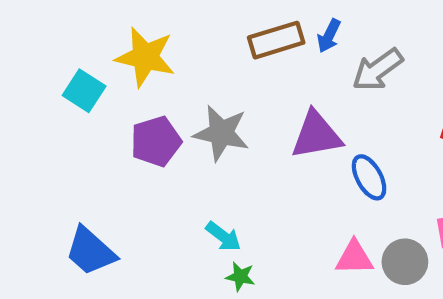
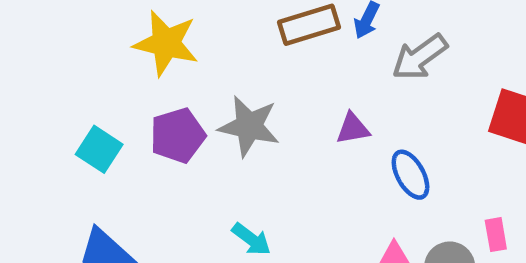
cyan square: (84, 91) -> (99, 149), moved
purple triangle: (316, 135) -> (353, 129), size x0.6

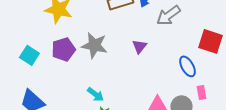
purple triangle: (353, 129) -> (139, 46), turned -42
blue ellipse: (410, 175) -> (187, 66), moved

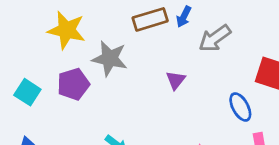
gray star: (94, 45) -> (110, 58), moved

